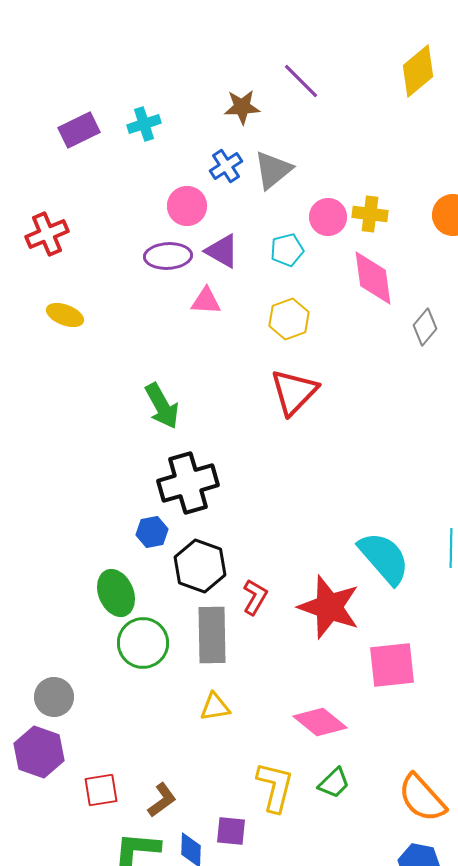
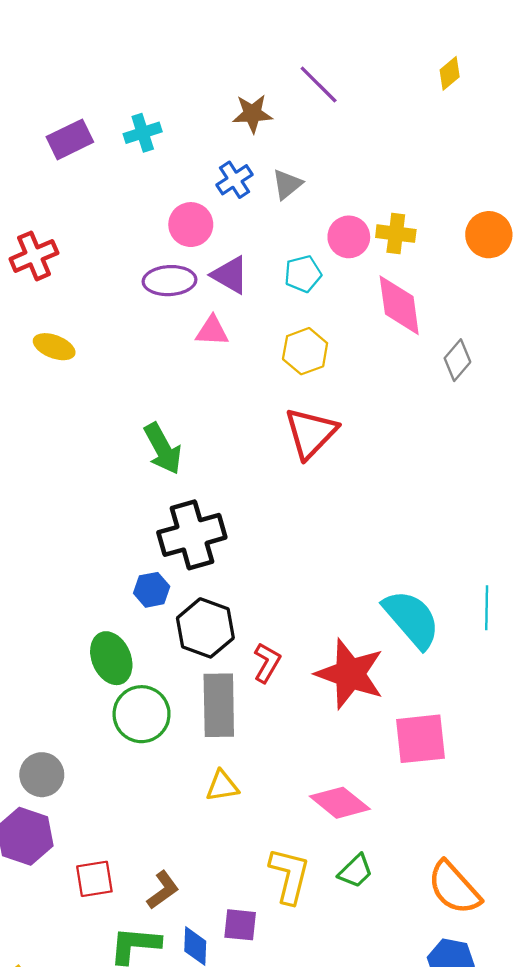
yellow diamond: (418, 71) -> (450, 73), size x0.6
gray triangle: (273, 170) -> (287, 184), size x0.7

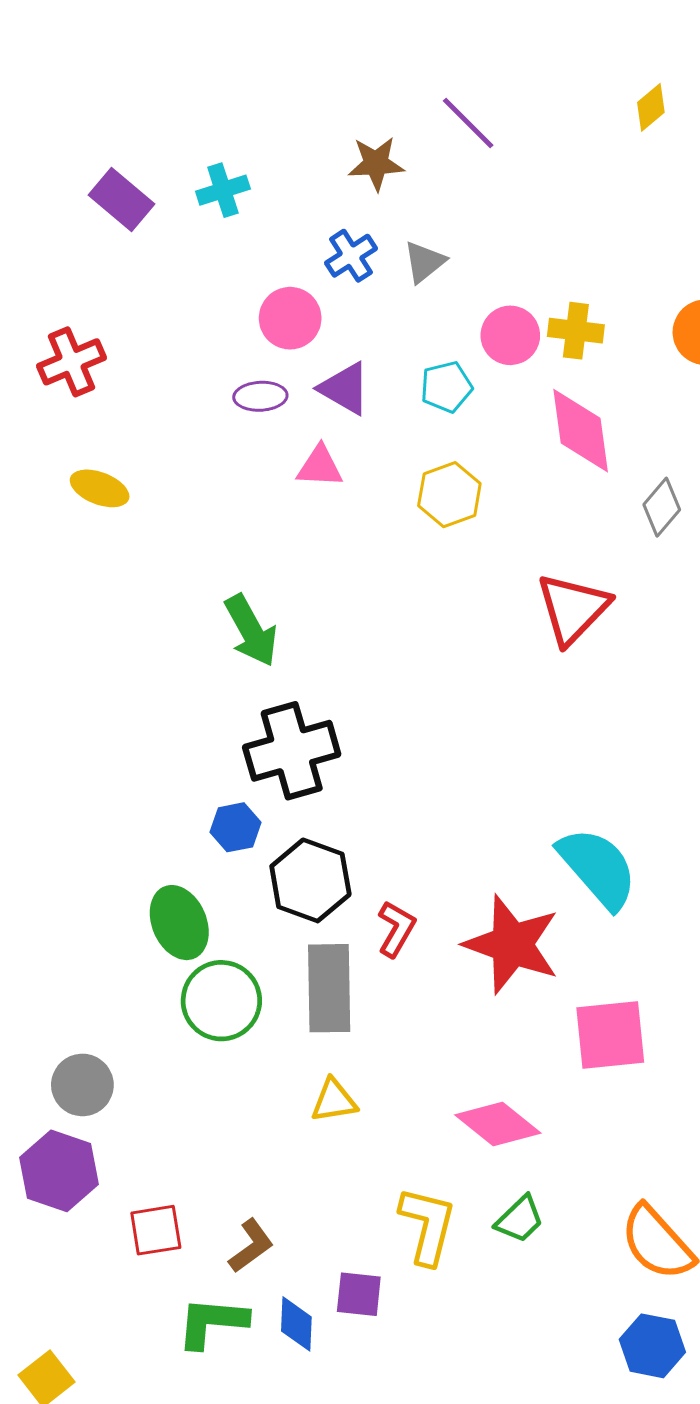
purple rectangle: (70, 139) -> (121, 199), turned 66
purple ellipse: (170, 281) -> (260, 396), size x0.7
red triangle: (311, 433) -> (573, 609), moved

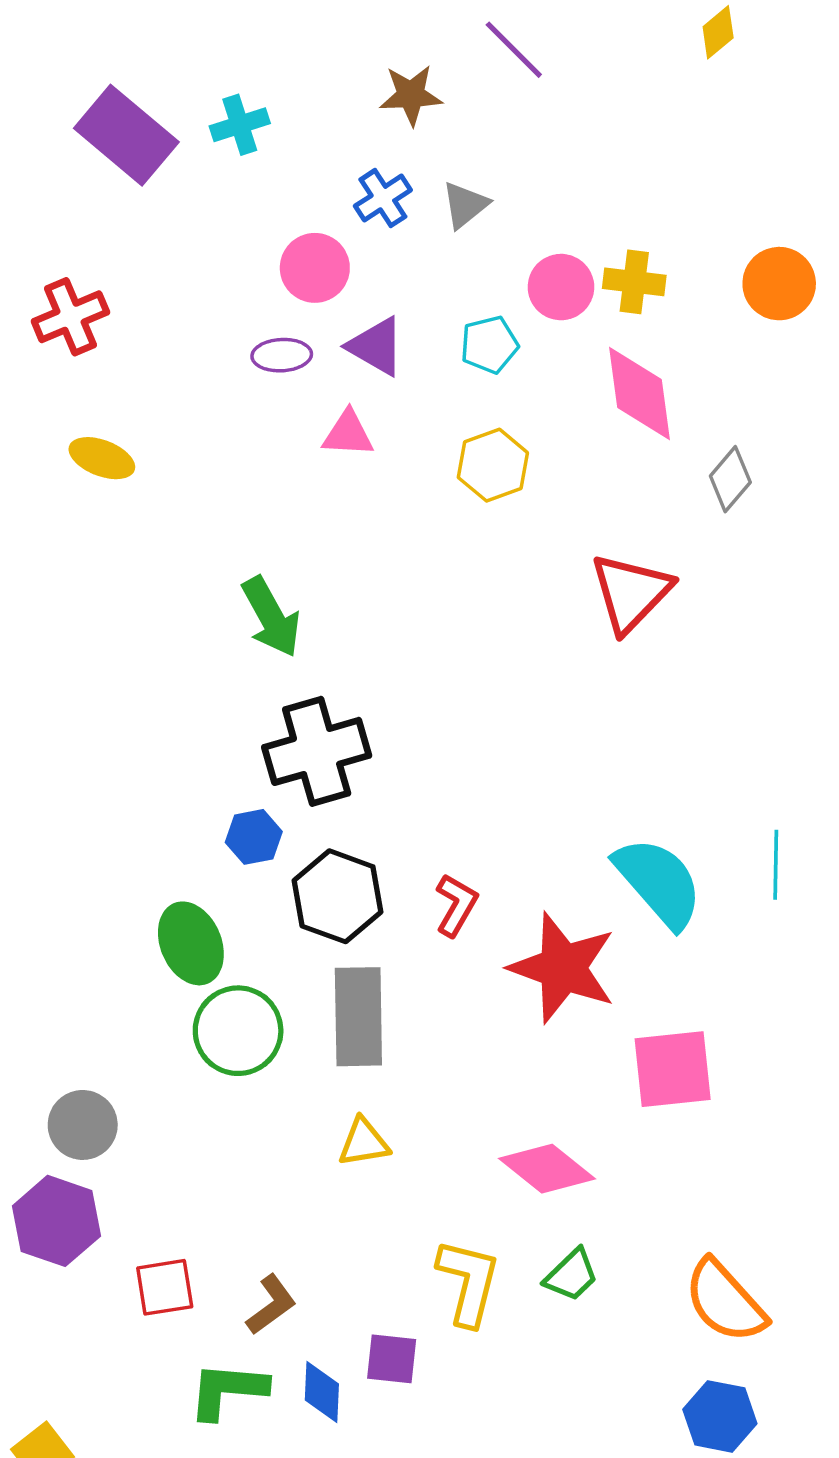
purple rectangle: (121, 199) -> (126, 135), size x1.4
red L-shape: (396, 929) -> (456, 905), moved

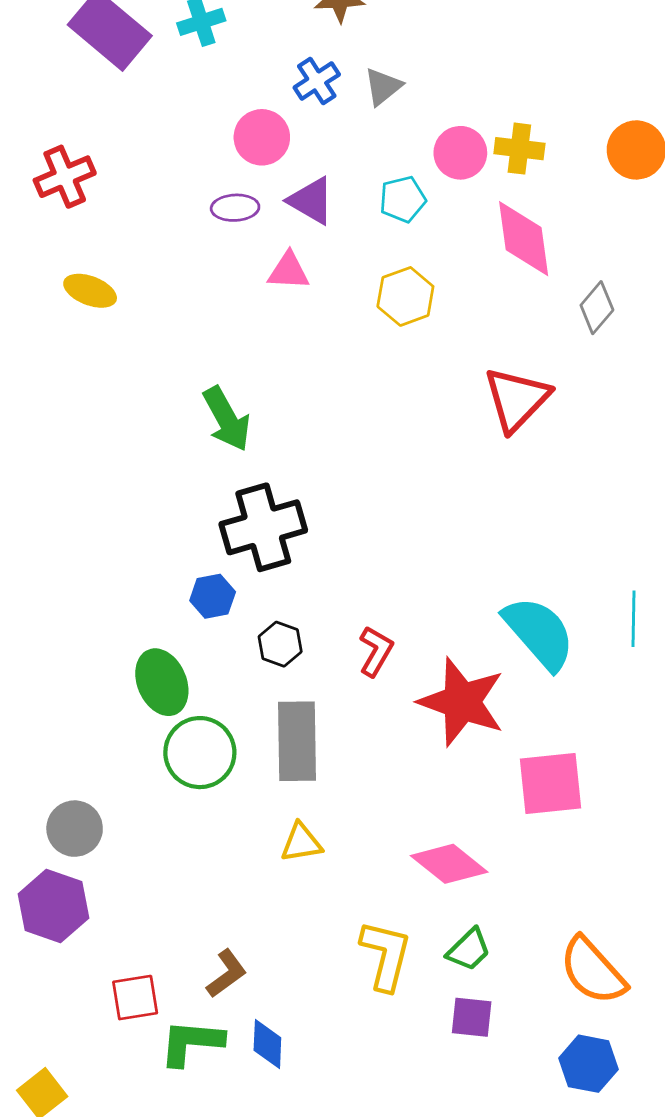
black hexagon: (338, 896) -> (280, 644), size x0.6
red square: (165, 1287) -> (135, 998), moved
purple square: (392, 1359) -> (472, 1017), moved

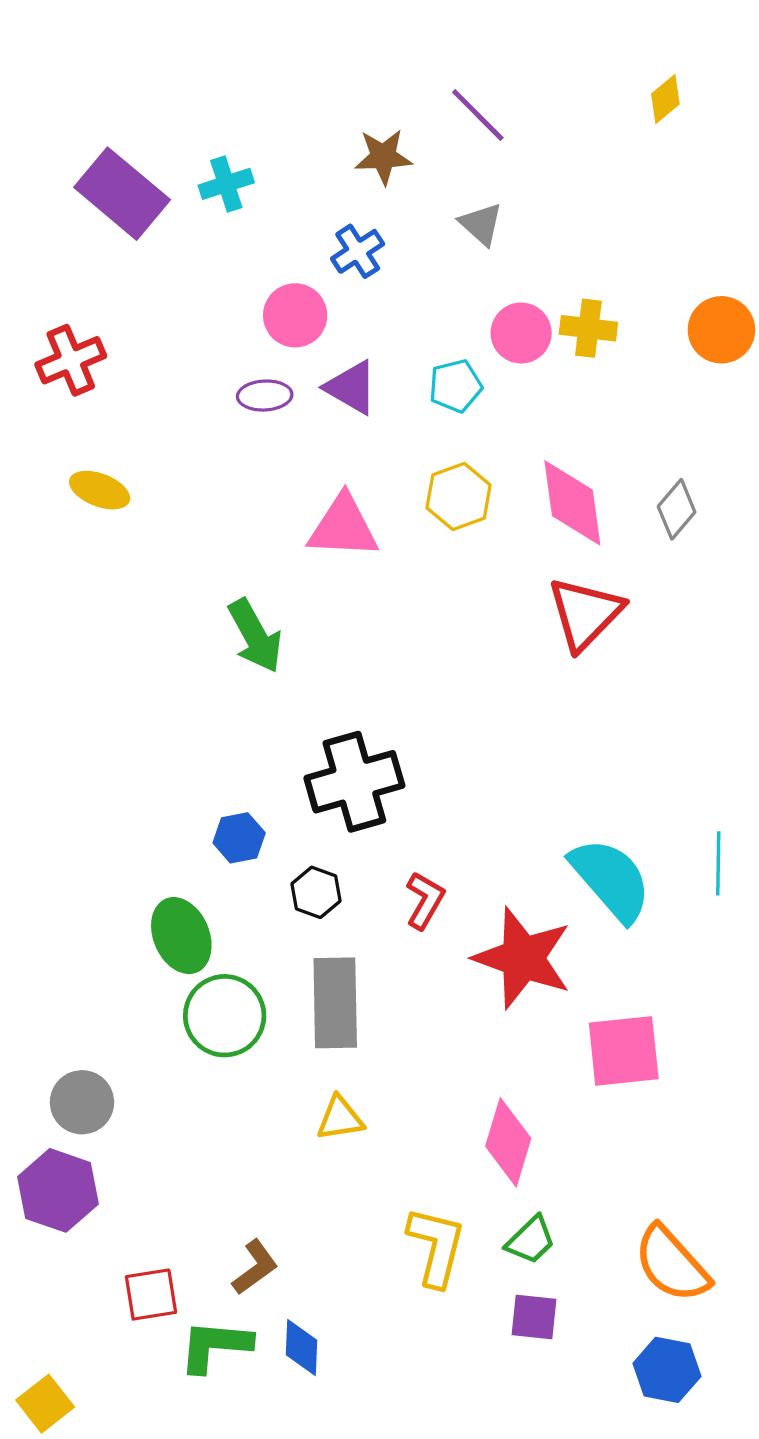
gray triangle: (383, 87) -> (481, 224), moved, turned -39
pink diamond: (524, 239) -> (572, 503), moved
pink triangle: (289, 271) -> (343, 527), moved, size x1.5
black cross: (263, 527) -> (354, 782), moved
pink diamond: (449, 864) -> (508, 1142), turned 68

